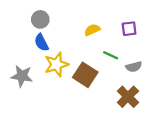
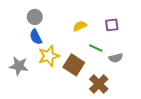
brown cross: (128, 97) -> (99, 84), moved

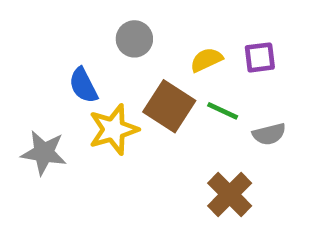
gray circle: (35, 17) -> (134, 39), moved
yellow semicircle: (80, 26) -> (206, 60), moved
brown square: (74, 65) -> (169, 106), moved

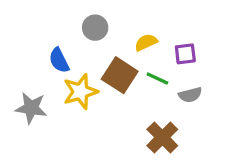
purple square: (260, 57) -> (185, 54), moved

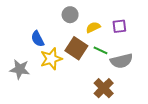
gray circle: (95, 28) -> (70, 15), moved
purple square: (185, 54) -> (119, 26), moved
gray semicircle: (190, 95) -> (122, 61), size x1.5

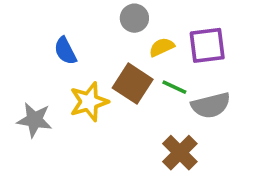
gray circle: (70, 15) -> (134, 18), moved
purple square: (119, 26) -> (207, 45), size x1.5
blue semicircle: (38, 39) -> (65, 51), moved

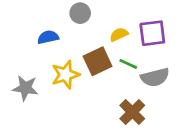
gray circle: (134, 18) -> (80, 13), moved
blue semicircle: (65, 51) -> (48, 37), turned 105
brown square: (133, 84) -> (98, 61), turned 32

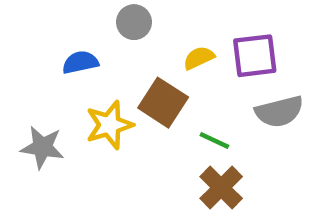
brown square: (98, 61) -> (163, 103), turned -32
green line: (128, 64) -> (214, 141), moved
gray semicircle: (155, 77) -> (279, 112), moved

